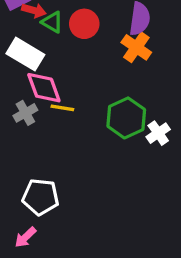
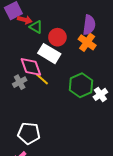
red circle: (84, 24) -> (57, 37), moved
white rectangle: (25, 54) -> (49, 54), moved
yellow line: (62, 108) -> (42, 79), turned 32

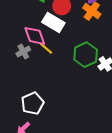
white pentagon: (29, 133) -> (33, 103), turned -30

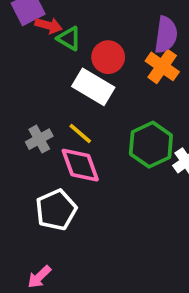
pink diamond: (35, 36) -> (80, 165), moved
white pentagon: (33, 103) -> (56, 210), moved

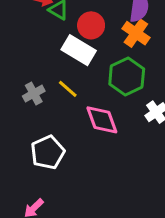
green hexagon: (151, 145) -> (127, 77), moved
pink diamond: (80, 165) -> (102, 120), moved

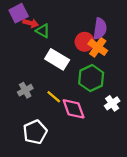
red circle: (91, 25) -> (85, 42), moved
yellow line: (68, 89) -> (54, 97), moved

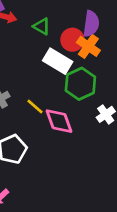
green triangle: (43, 31) -> (42, 26), moved
white rectangle: (57, 59) -> (58, 61), moved

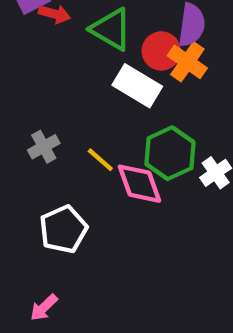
green triangle: (42, 26) -> (111, 29), size x1.5
green hexagon: (80, 84) -> (170, 153), moved

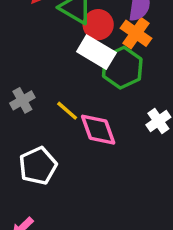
red circle: (161, 51) -> (98, 25), moved
green hexagon: (170, 153) -> (122, 68), moved

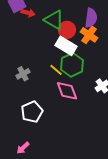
green hexagon: (122, 68) -> (72, 65), moved
yellow line: (67, 111) -> (56, 70), moved

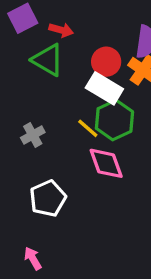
red arrow: (28, 13) -> (61, 30), moved
green triangle: (54, 20) -> (48, 60), moved
pink arrow: (23, 148) -> (33, 258), turned 104

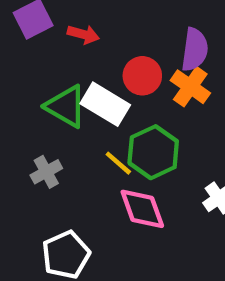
green triangle: (48, 60) -> (66, 106), moved
white rectangle: (104, 88) -> (105, 104), moved

